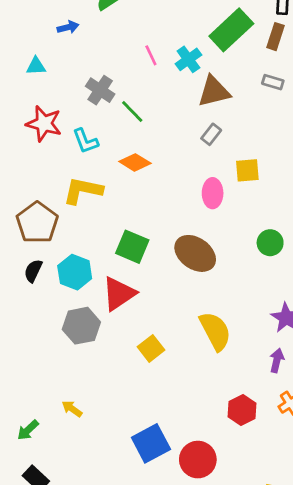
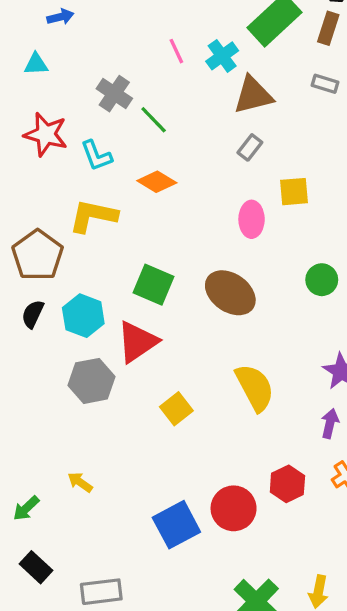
blue arrow: (68, 27) -> (60, 17), moved
red circle: (198, 460) -> (234, 508), moved

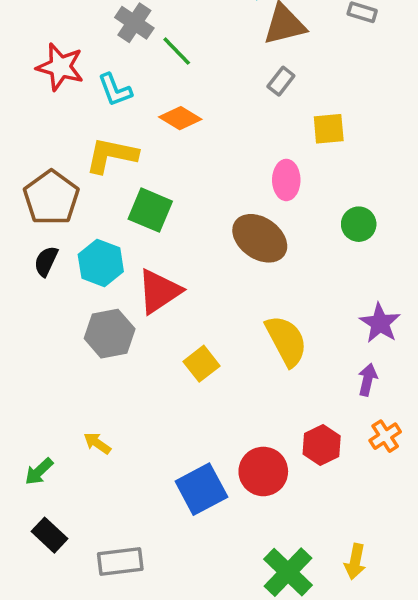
pink ellipse: (252, 219) -> (286, 180), moved
green square: (154, 285) -> (150, 210), moved

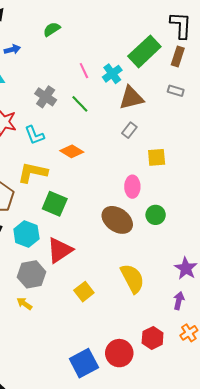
green line: (177, 51) -> (80, 104), moved
green circle: (359, 224) -> (156, 215), moved
yellow arrow: (97, 443) -> (24, 304), moved

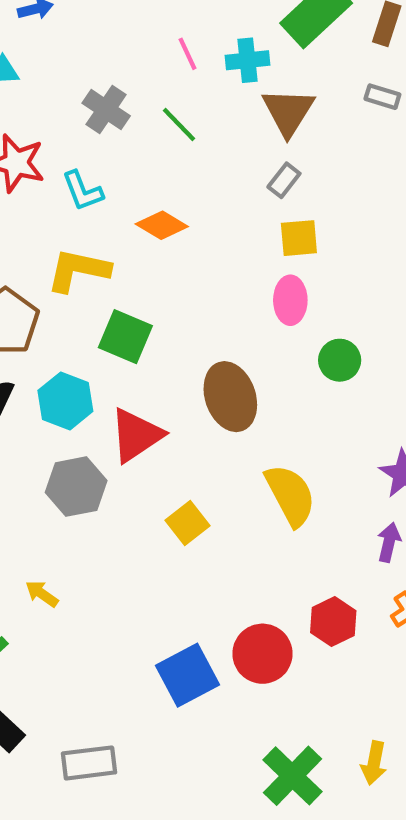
cyan cross: (112, 74) -> (247, 60), turned 30
brown triangle: (131, 98) -> (288, 112), turned -44
yellow square: (157, 157) -> (299, 238), moved
brown ellipse: (117, 220) -> (230, 397), moved, turned 36
yellow arrow: (24, 304) -> (42, 594), moved

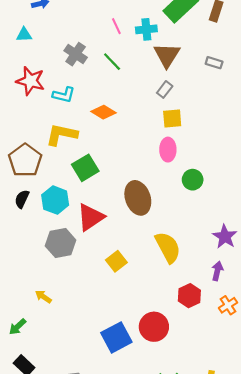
gray rectangle: (382, 97) -> (214, 63), moved
cyan L-shape: (83, 191) -> (64, 95), turned -55
green square: (125, 337) -> (85, 168), turned 36
red hexagon: (333, 622) -> (189, 296), moved

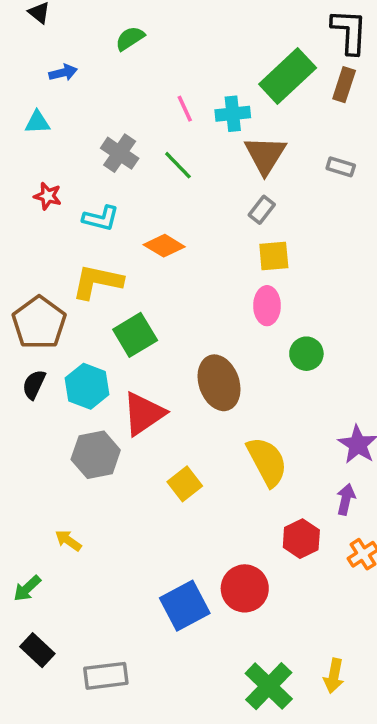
red star: (30, 81) -> (48, 196), size x0.6

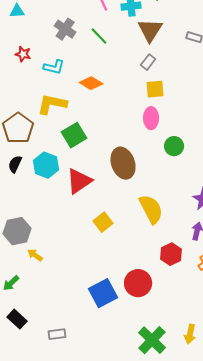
gray hexagon: (96, 455) -> (17, 231), moved
gray rectangle: (106, 676) -> (57, 334), size x0.7

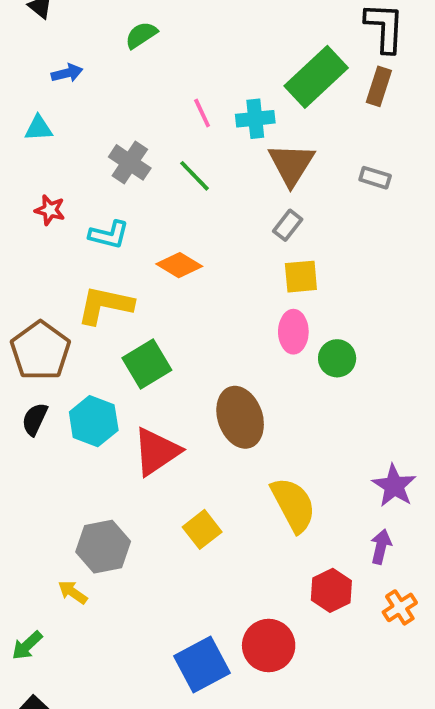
green circle: (174, 146) -> (337, 358), moved
gray hexagon: (17, 231) -> (103, 547), moved

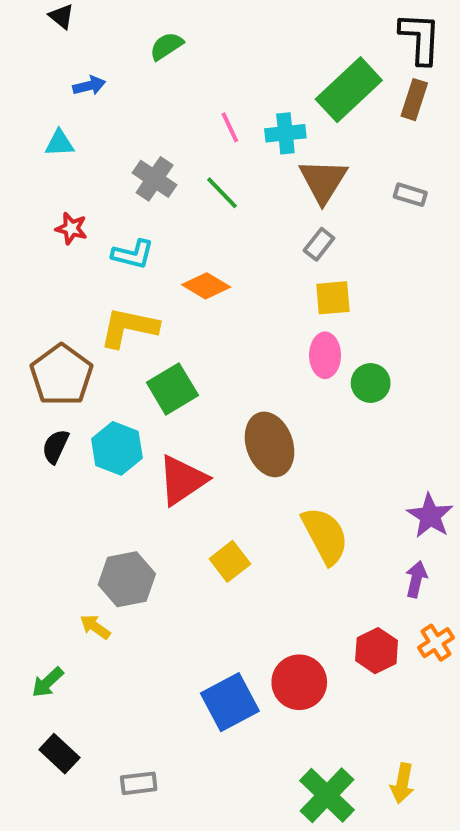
red hexagon: (331, 590) -> (377, 651), moved

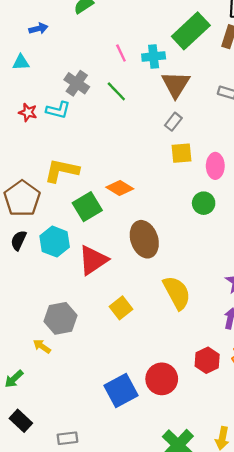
cyan L-shape: (133, 254) -> (58, 110), moved
orange diamond: (206, 286) -> (120, 188), moved
pink ellipse: (325, 355) -> (215, 166), moved

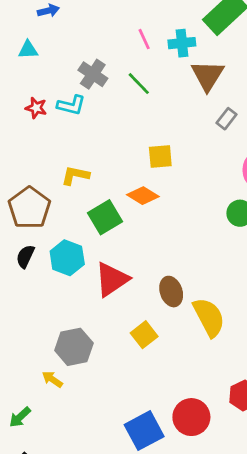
gray rectangle: (173, 122) -> (226, 119), moved
yellow square: (182, 153) -> (160, 156), moved
yellow L-shape: (62, 171) -> (75, 175), size x0.7
brown ellipse: (144, 239) -> (171, 292), moved, size x0.7

